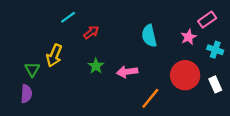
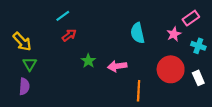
red arrow: (91, 32) -> (69, 35), moved
yellow arrow: (54, 56) -> (22, 42), moved, turned -66
orange line: (150, 98) -> (139, 91), turned -36

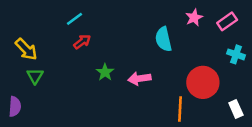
pink star: (174, 34) -> (194, 18), moved
white rectangle: (198, 78) -> (236, 109), moved
purple semicircle: (24, 86) -> (15, 107), moved
orange line: (139, 91) -> (180, 109), moved

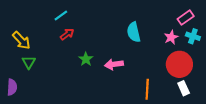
pink star: (194, 18) -> (171, 37), moved
cyan cross: (236, 54) -> (193, 36), moved
red circle: (203, 82) -> (179, 64), moved
white rectangle: (236, 109) -> (184, 88), moved

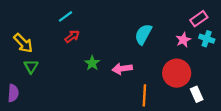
cyan semicircle: (134, 32) -> (143, 34), turned 42
red circle: (179, 64) -> (177, 73), moved
orange line: (147, 89) -> (144, 95), moved

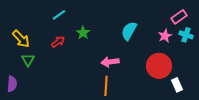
red arrow: (72, 36) -> (58, 42), moved
green star: (92, 63) -> (83, 33), moved
orange line: (144, 95) -> (106, 86), moved

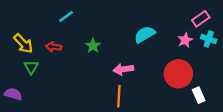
cyan semicircle: (129, 31) -> (145, 34), turned 30
green star: (83, 33) -> (93, 46), moved
red arrow: (58, 42) -> (54, 47), moved, turned -136
purple semicircle: (12, 84) -> (13, 94), turned -77

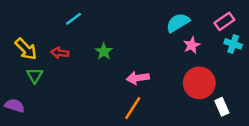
cyan semicircle: (145, 34) -> (178, 23), moved
pink star: (185, 40) -> (192, 45), moved
orange line: (119, 96) -> (133, 108), turned 30

